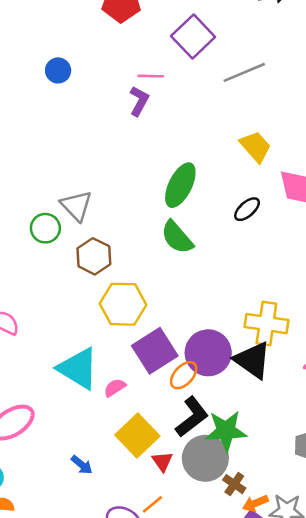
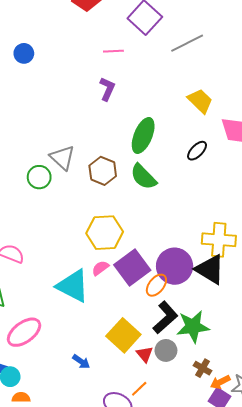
blue circle: (58, 70) -> (24, 53), moved
purple L-shape: (139, 101) -> (107, 89), moved
brown hexagon: (94, 256) -> (103, 171), moved
pink semicircle: (115, 388) -> (100, 268), moved
gray circle: (205, 458) -> (166, 350), moved, size x0.6

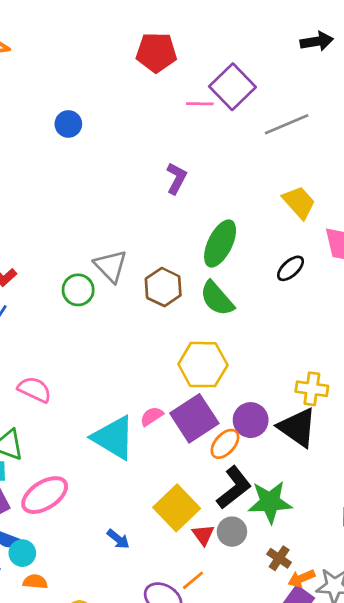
pink line: (113, 51) -> (200, 104), moved
yellow hexagon: (105, 233) -> (203, 365), moved
yellow cross: (219, 240) -> (312, 389), size x0.7
purple circle: (175, 266) -> (251, 420), size x0.7

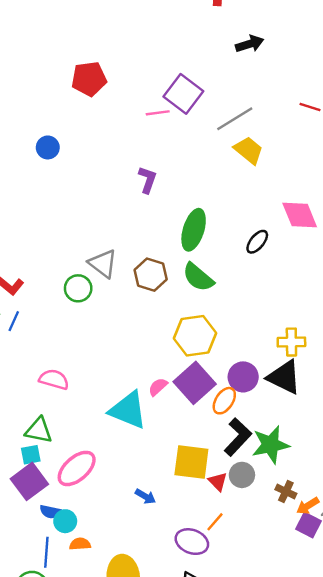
red pentagon: (156, 52) -> (89, 79), moved
yellow trapezoid: (299, 202) -> (249, 150), moved
yellow square: (177, 508) -> (191, 462), turned -30

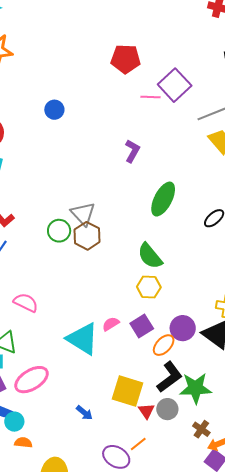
red pentagon: (89, 79) -> (126, 59), moved
brown hexagon: (151, 275) -> (87, 236), moved
green semicircle: (198, 277) -> (150, 256), moved
yellow hexagon: (195, 336) -> (149, 287), size x0.7
purple square: (195, 383) -> (142, 326), size x0.7

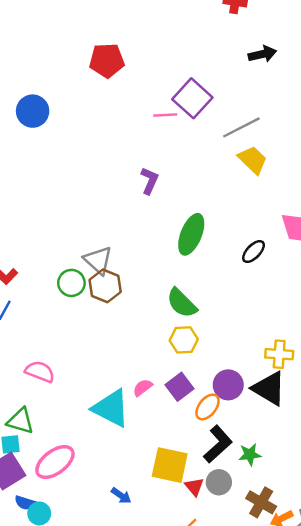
red pentagon: (126, 59) -> (107, 60), moved
blue circle: (54, 110) -> (33, 111), moved, size x1.4
green star: (195, 388) -> (250, 455), size x0.6
brown cross: (201, 429) -> (261, 502), size x1.4

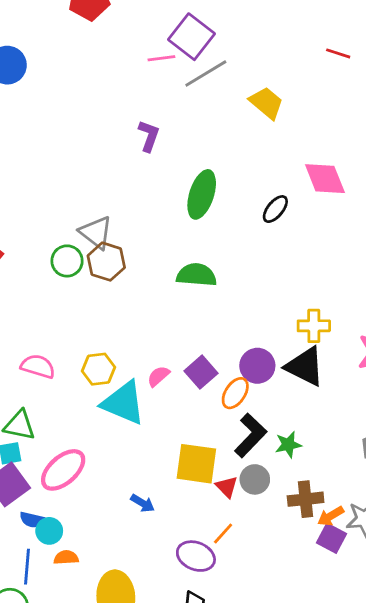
gray line: (241, 127) -> (206, 73), moved
green semicircle: (182, 303) -> (197, 275), turned 144
yellow hexagon: (184, 340) -> (99, 369), moved
brown cross: (261, 502) -> (306, 499), turned -32

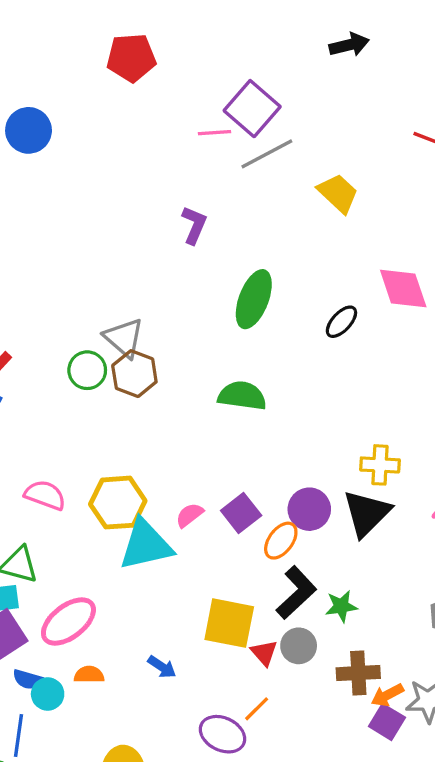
black triangle: (305, 366) -> (367, 513), turned 45
yellow hexagon: (99, 369) -> (118, 503), size x1.4
cyan triangle: (124, 403) -> (146, 545), turned -39
orange semicircle: (66, 558) -> (89, 675), moved

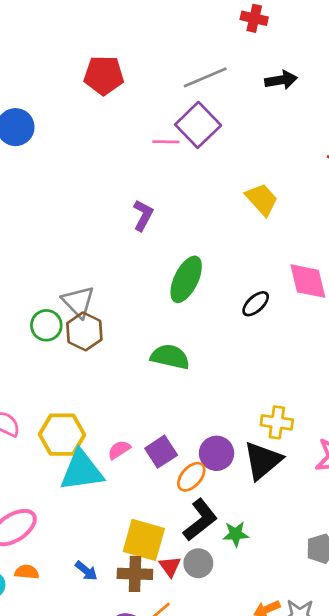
gray line: (267, 154) -> (205, 77), moved
brown cross: (358, 673) -> (135, 574), moved

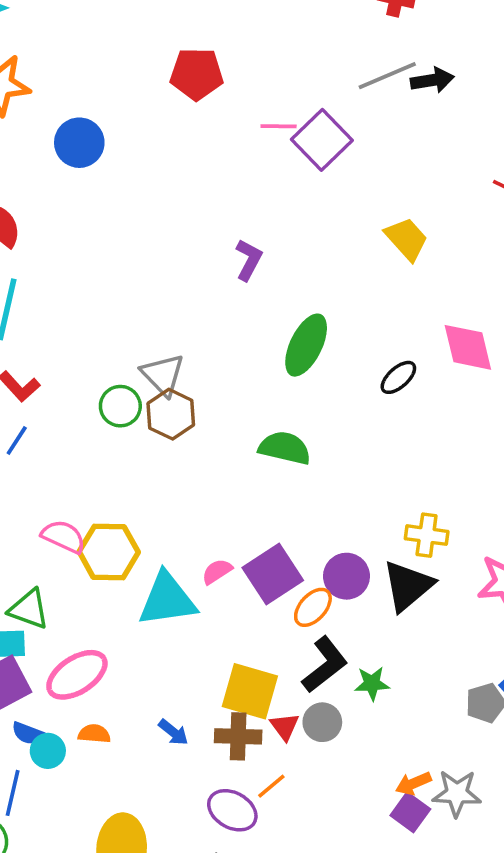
gray line: (205, 77) -> (387, 76), moved
pink line: (166, 142) -> (279, 126), moved
yellow hexagon: (62, 435) -> (109, 552), moved
purple square: (161, 452) -> (273, 574), size x1.4

